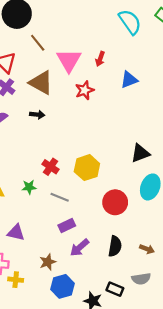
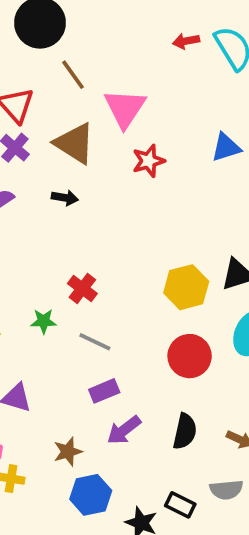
red arrow: (100, 59) -> (186, 41), moved, turned 56
yellow hexagon: (87, 168) -> (186, 287), moved

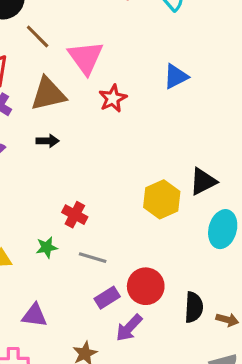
brown triangle: (75, 143) -> (48, 94), turned -36
red circle: (190, 356) -> (146, 286), moved
black semicircle: (185, 431) -> (194, 307), moved

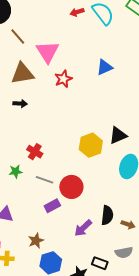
red circle: (146, 286) -> (71, 187), moved
purple arrow: (129, 328) -> (83, 228), moved

